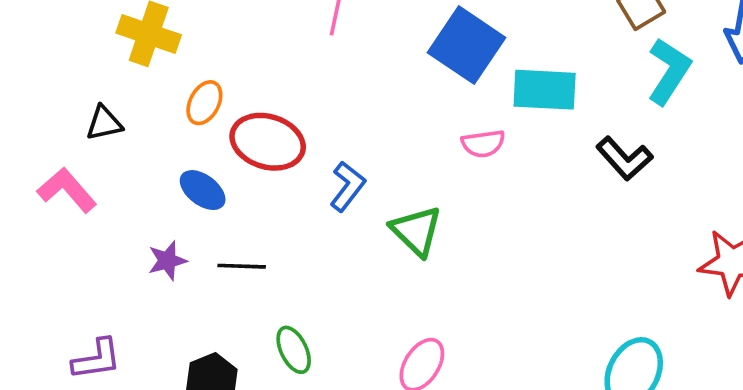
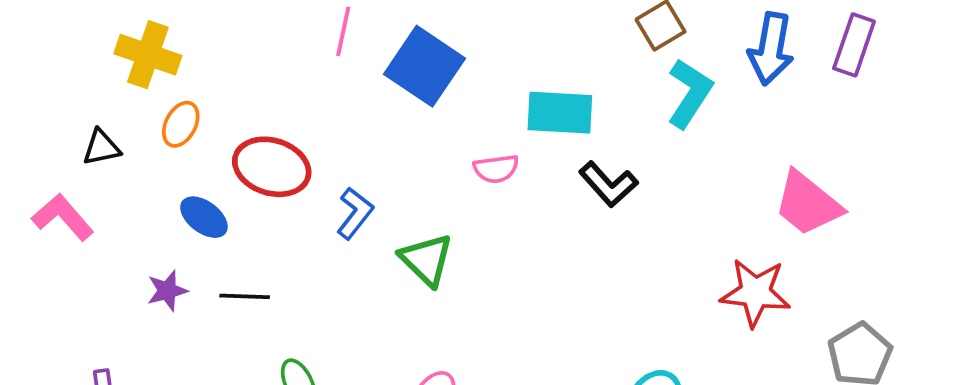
blue square: (466, 45) -> (425, 66), moved
orange ellipse: (204, 103) -> (181, 124), moved
black L-shape: (624, 158) -> (608, 184), moved

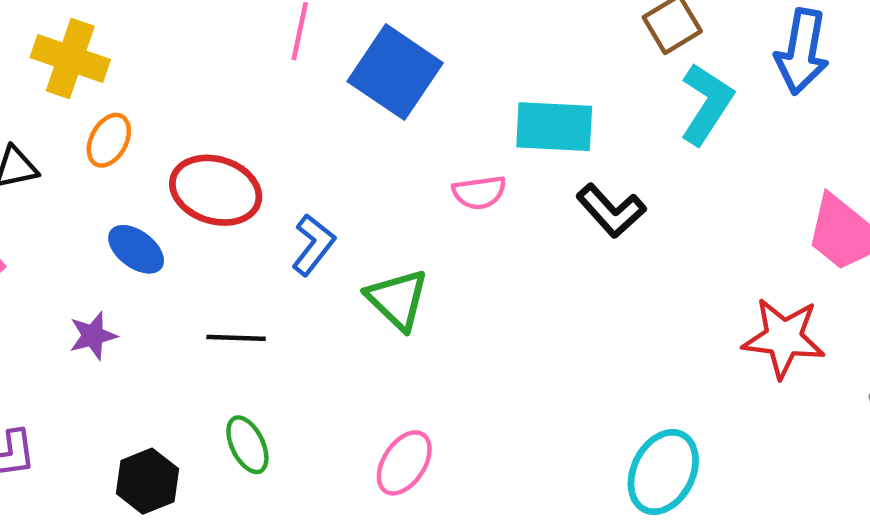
black line: (245, 296) -> (236, 338), moved

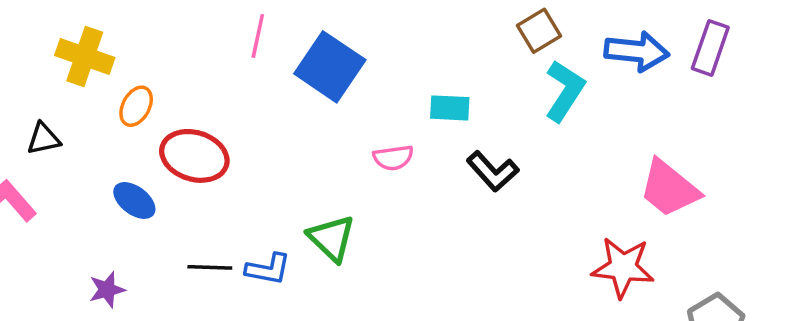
blue arrow: (802, 52) -> (637, 51), turned -94
cyan rectangle: (554, 127) -> (450, 108), size x0.7
orange ellipse: (109, 140) -> (136, 106), moved
blue L-shape: (313, 245) -> (268, 269), moved, turned 63
purple star: (93, 336) -> (107, 290), moved

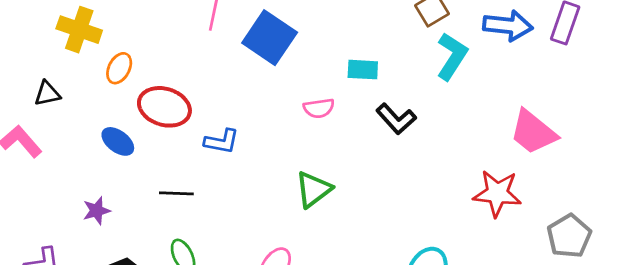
green triangle: (332, 238) -> (314, 189), moved, turned 39
blue L-shape: (268, 269) -> (222, 141), moved

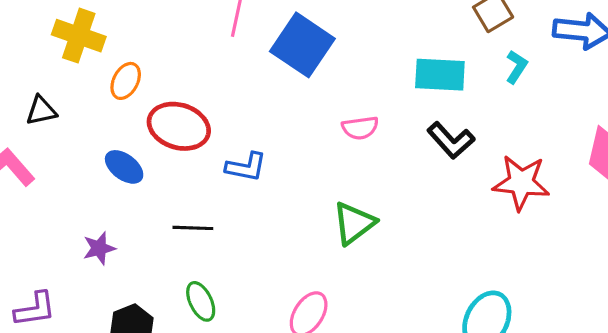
cyan L-shape: (452, 56) -> (517, 67), size x0.6
cyan rectangle: (363, 70) -> (440, 75), moved, size x1.4
red star: (497, 193) -> (521, 183), moved

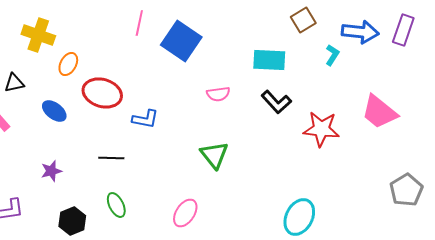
cyan L-shape: (517, 67) -> (332, 55), moved
blue ellipse: (124, 167) -> (54, 111), moved
green triangle: (354, 223) -> (214, 155), turned -32

